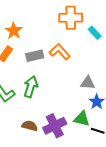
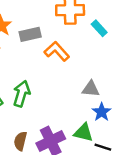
gray rectangle: (35, 56) -> (30, 34), moved
brown semicircle: (30, 126) -> (20, 141), turned -91

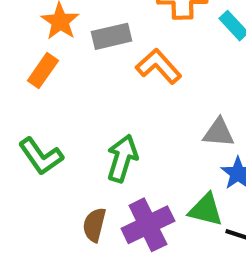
green arrow: (22, 94) -> (122, 158), moved

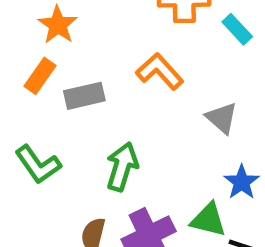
gray rectangle: (111, 36) -> (84, 96), moved
gray triangle: (219, 133) -> (222, 118), moved, turned 36

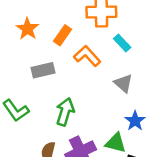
cyan rectangle: (237, 29) -> (122, 43), moved
orange rectangle: (40, 76) -> (62, 35), moved

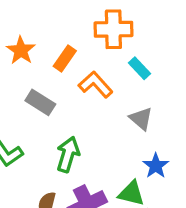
gray rectangle: (43, 70) -> (40, 102), turned 45

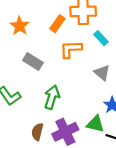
orange rectangle: (65, 58) -> (57, 24), moved
orange L-shape: (96, 84) -> (71, 49), turned -50

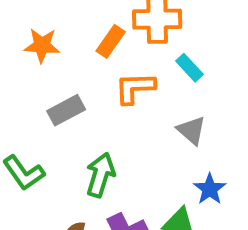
orange star: (20, 26) -> (42, 45), turned -30
gray rectangle: (33, 62) -> (66, 110), turned -60

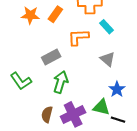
orange rectangle: (111, 41) -> (55, 14), moved
gray rectangle: (66, 110) -> (51, 57), moved

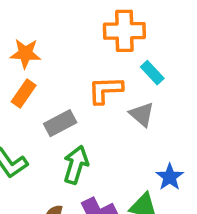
orange rectangle: (55, 14) -> (24, 93), moved
gray triangle: (108, 59) -> (142, 114), moved

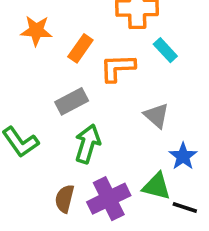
orange rectangle: (24, 93) -> (80, 48), moved
gray triangle: (142, 114) -> (157, 116), moved

